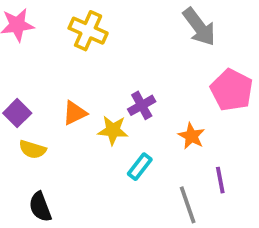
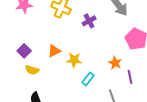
purple cross: (142, 105) -> (89, 21), moved
purple line: (220, 180) -> (130, 77), moved

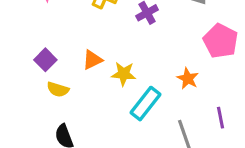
purple line: (130, 77) -> (221, 118), moved
cyan rectangle: (88, 79) -> (145, 104), size x1.5

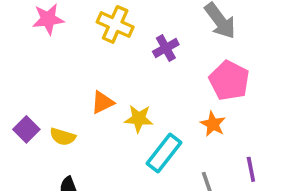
pink pentagon: (221, 41) -> (229, 81), moved
purple square: (45, 60) -> (26, 129), moved

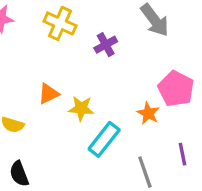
pink pentagon: (229, 81) -> (176, 89), moved

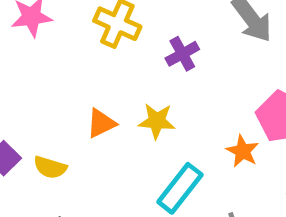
yellow star: (81, 108) -> (157, 121), moved

